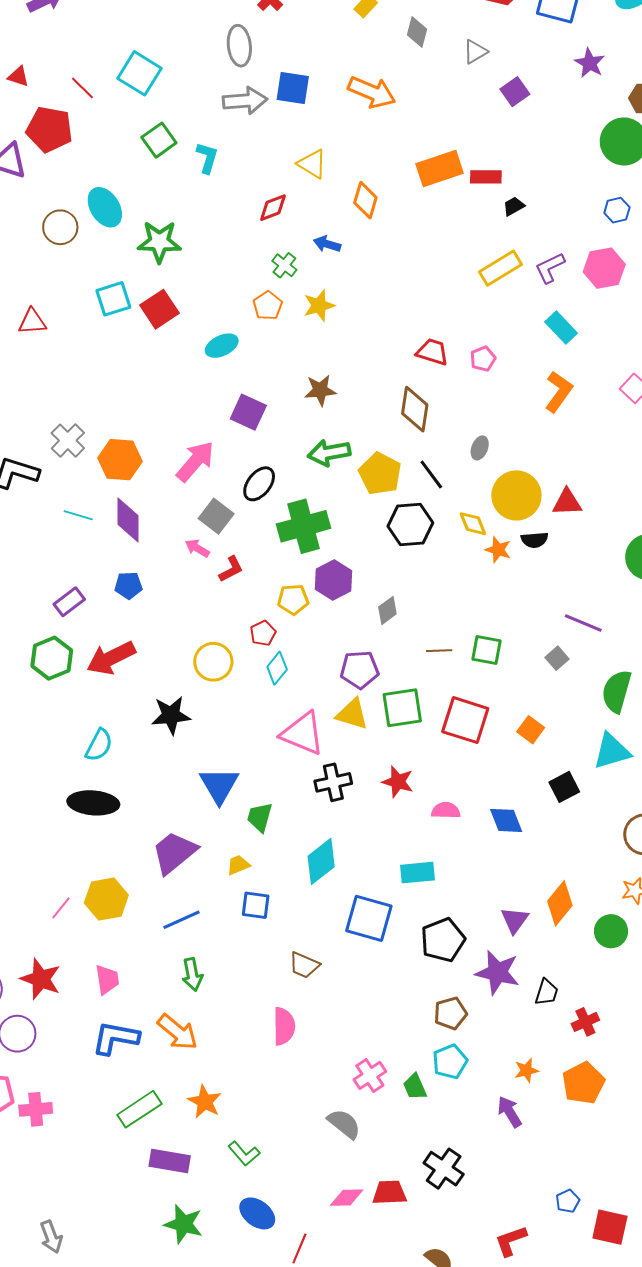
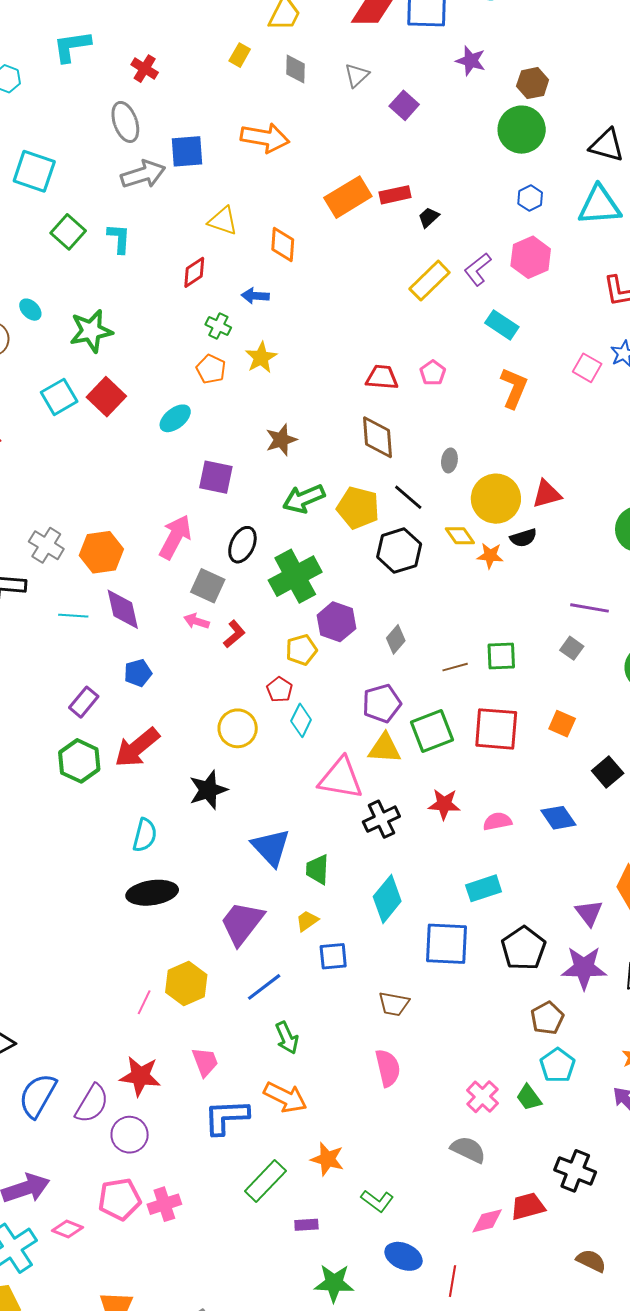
cyan ellipse: (105, 207) -> (30, 310), size x0.6
purple rectangle: (170, 1161) -> (306, 1225), size x0.6

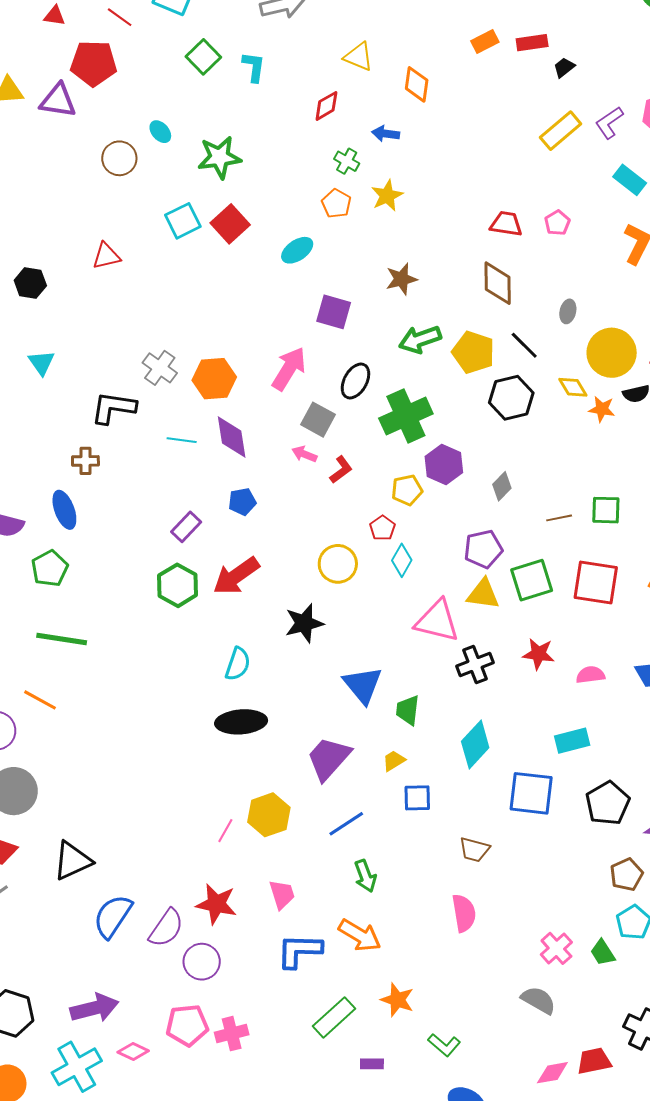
orange rectangle: (348, 197) -> (485, 42), size x0.6

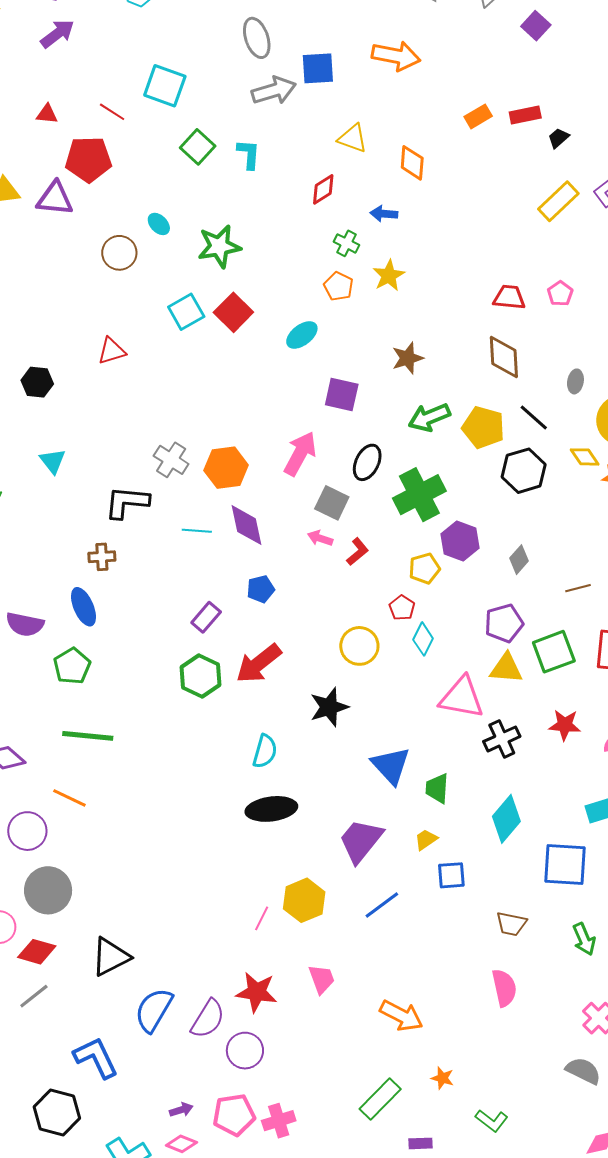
green arrow: (365, 876) -> (584, 939), moved
blue L-shape: (299, 951) -> (96, 1058), moved, turned 66
orange star: (397, 1000) -> (442, 1078), size x0.7
purple arrow: (94, 1008) -> (181, 1110), moved, size x0.5

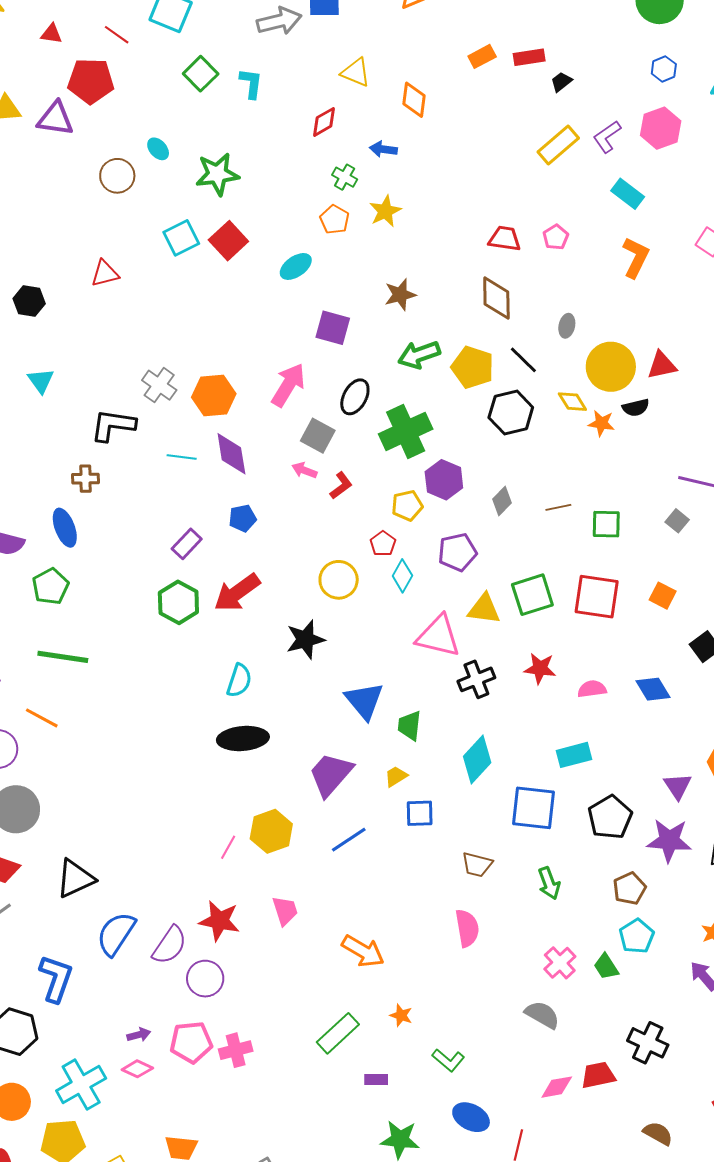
brown line: (578, 588) -> (558, 507), moved
purple pentagon: (504, 623) -> (457, 552), moved
blue L-shape: (96, 1058) -> (56, 979), turned 42

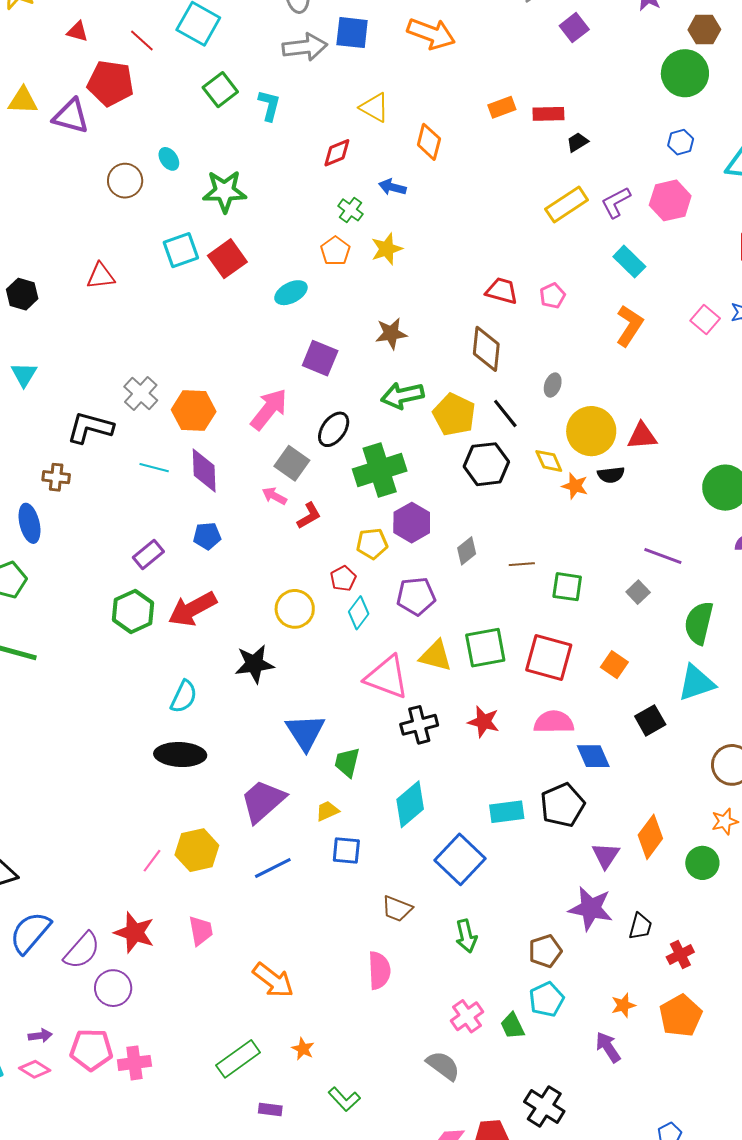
pink semicircle: (592, 689) -> (554, 722), moved, size x1.4
blue square: (534, 808) -> (460, 859), turned 30
black pentagon: (610, 817) -> (562, 805), moved

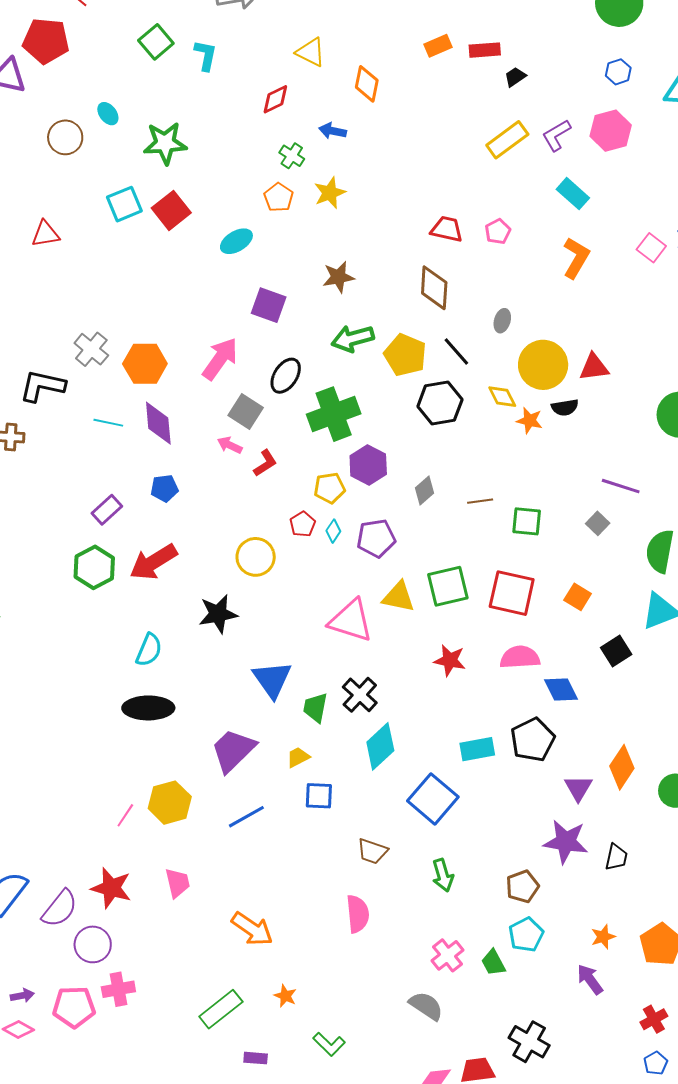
cyan diamond: (359, 613) -> (333, 531), moved, size x0.7
black cross: (419, 725) -> (360, 695), moved, turned -30
red cross: (680, 954) -> (654, 1019), moved
pink cross: (134, 1063) -> (118, 989), moved

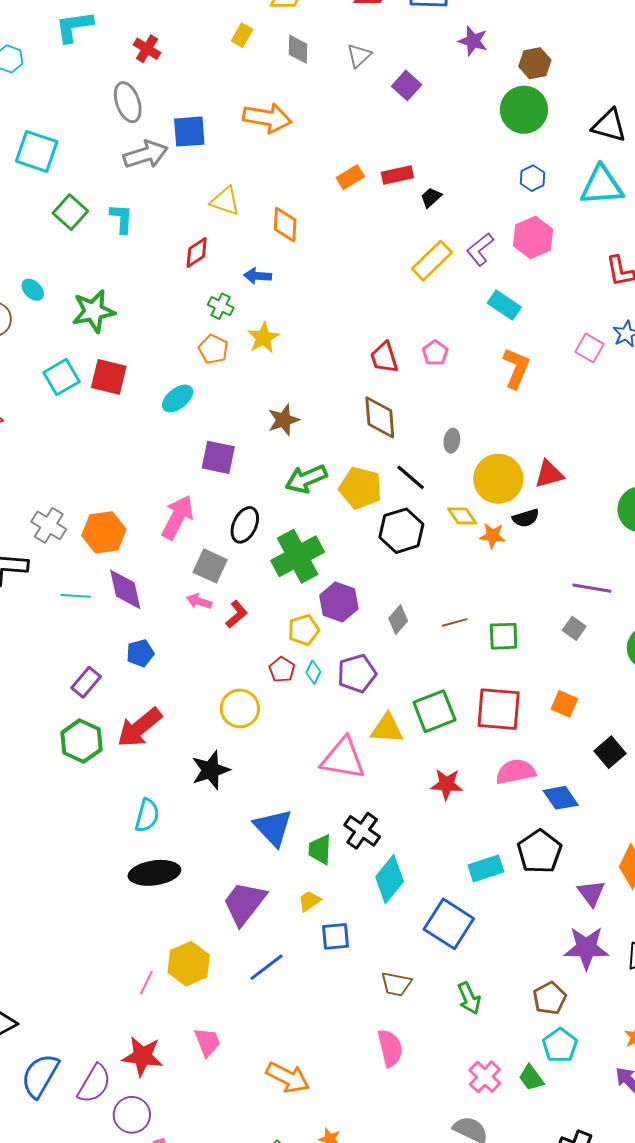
red square: (171, 210) -> (109, 377), turned -30
red trapezoid: (447, 229) -> (384, 358), turned -112

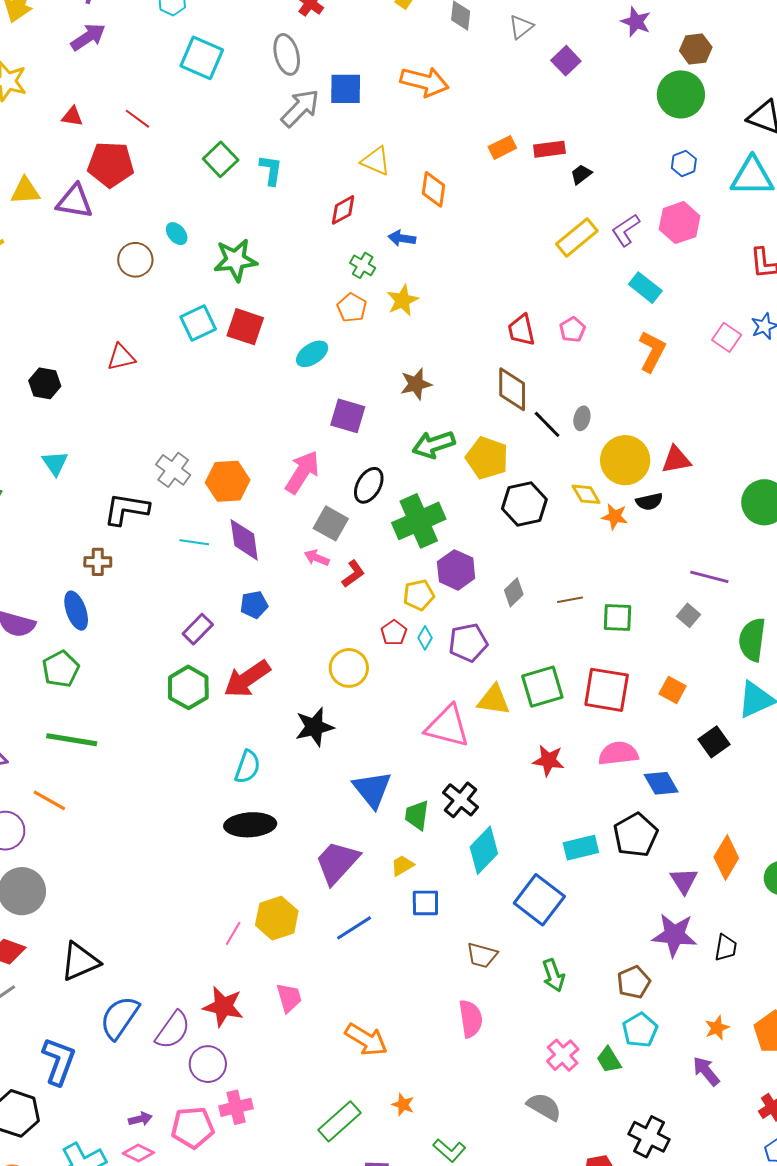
cyan square: (37, 151) -> (202, 58), moved
gray arrow: (146, 155) -> (300, 108), turned -33
black line: (411, 477) -> (547, 424), moved

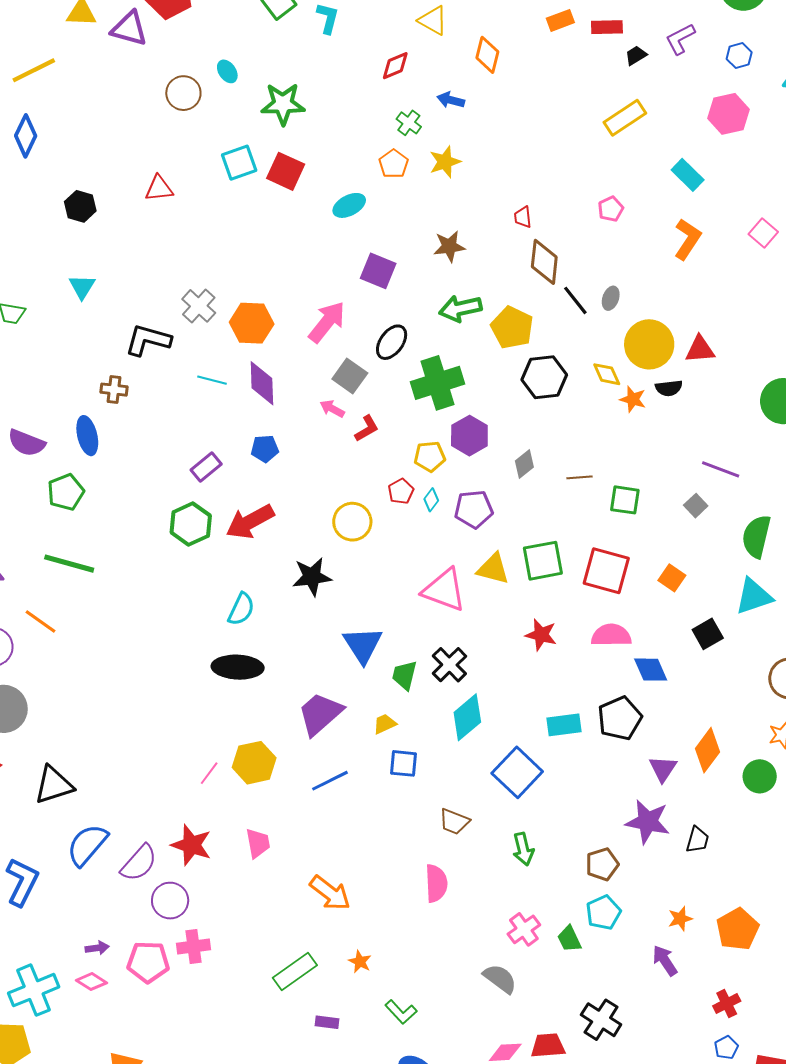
purple L-shape: (626, 230) -> (680, 39), moved
red trapezoid: (521, 330) -> (523, 217), moved, size x0.7

